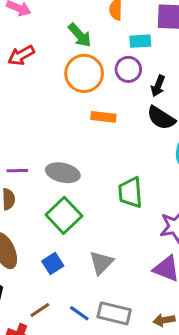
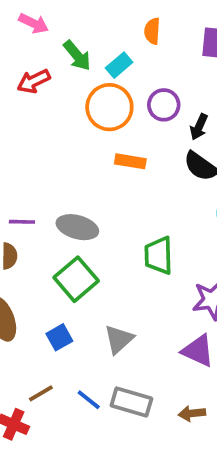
green arrow: (80, 35) -> (77, 56), moved
cyan rectangle: (140, 41) -> (119, 65), moved, turned -40

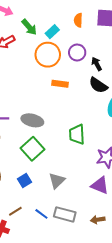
orange semicircle: (152, 31) -> (78, 20), moved
black arrow: (199, 127) -> (97, 64), turned 128

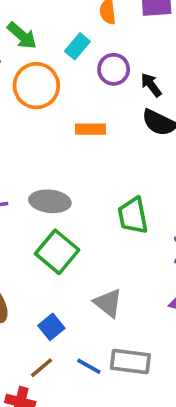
cyan rectangle: (52, 32) -> (77, 46), moved
orange circle: (48, 55) -> (36, 86), moved
blue square: (24, 181) -> (51, 327), moved
gray triangle: (57, 181) -> (108, 303), turned -30

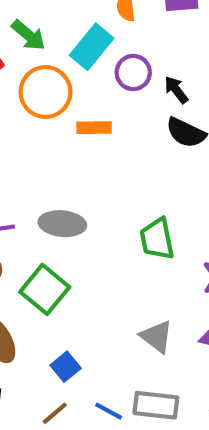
cyan rectangle: (77, 46) -> (92, 47), size x1.5
orange rectangle: (90, 129) -> (94, 128), moved
green square: (57, 252) -> (45, 289), moved
gray triangle: (108, 303) -> (157, 337), moved

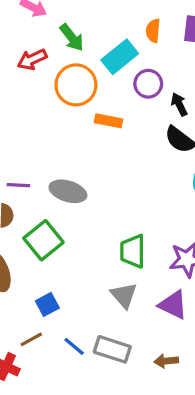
green trapezoid: (157, 239) -> (133, 251), moved

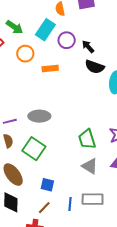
orange circle: (76, 85) -> (25, 54), size x0.7
blue square: (47, 304) -> (47, 185), turned -32
blue line: (74, 346) -> (70, 204), turned 72

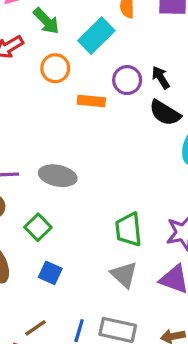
purple circle: (67, 40) -> (127, 80), moved
green square: (34, 149) -> (38, 227), size x0.7
blue square: (47, 185) -> (50, 273), moved

